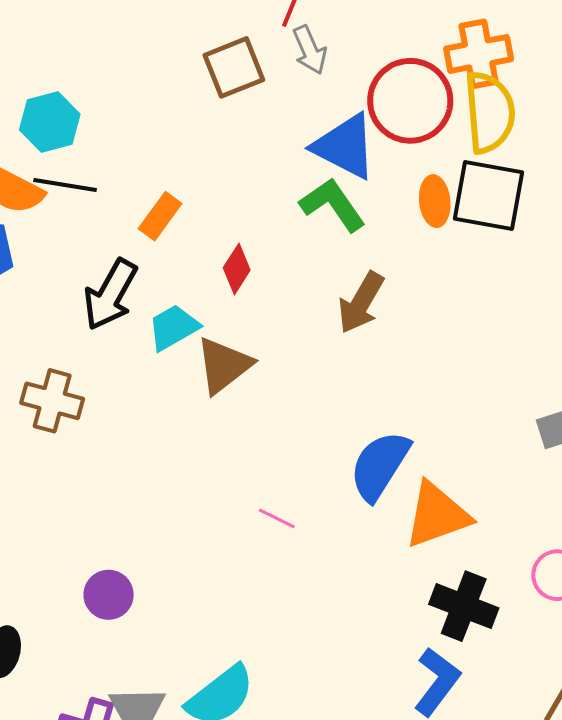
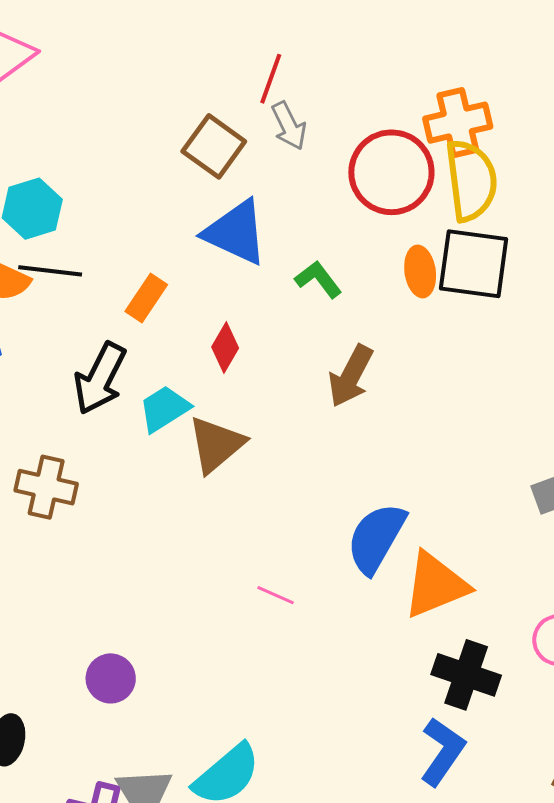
brown square: (234, 67) -> (214, 146), turned -30
blue triangle: (345, 146) -> (236, 232), moved
green L-shape: (333, 205) -> (318, 279), size x0.7

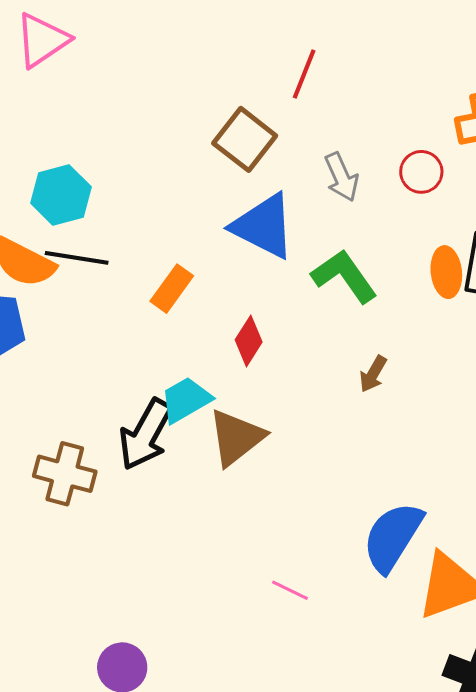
gray arrow: (289, 126) -> (341, 177), moved
red circle: (391, 172) -> (421, 172), size x0.5
green L-shape: (318, 279) -> (344, 276), size x1.4
brown arrow: (351, 376) -> (373, 374), size x0.6
black arrow: (100, 378) -> (146, 434), moved

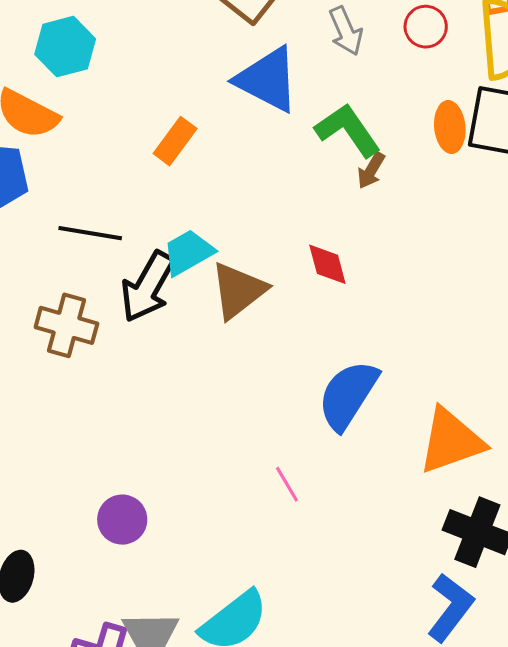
black line: (77, 258) -> (90, 233), moved
red diamond: (249, 341) -> (327, 264), moved, turned -48
brown arrow: (373, 374) -> (371, 170), moved
blue semicircle: (393, 537) -> (348, 395), moved
pink line: (290, 590) -> (287, 484), moved, turned 33

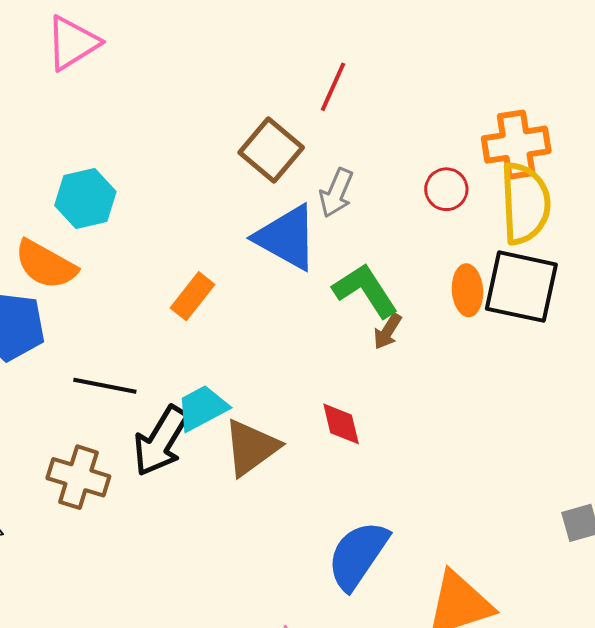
gray arrow: (346, 31) -> (336, 193), moved, turned 45

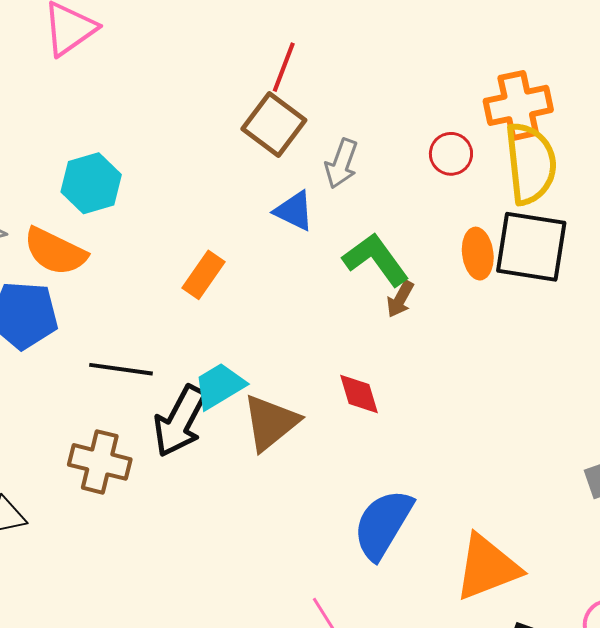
red line: (333, 87) -> (284, 67), moved
blue triangle: (287, 237) -> (294, 211), size x0.6

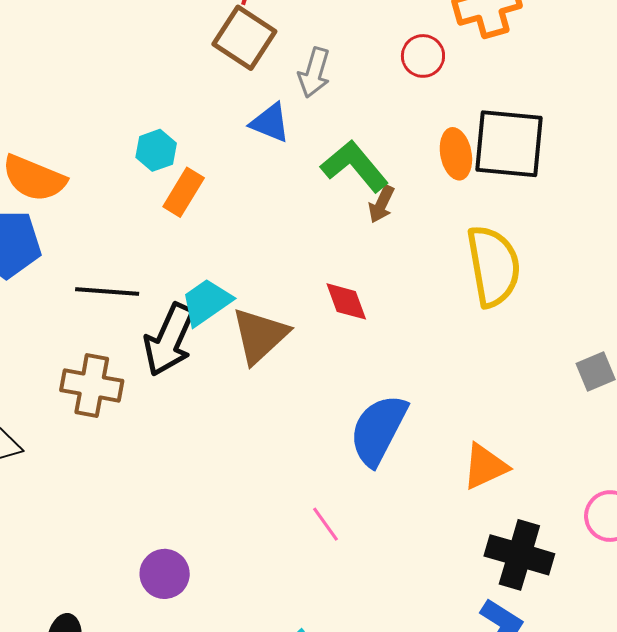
yellow semicircle: (530, 163) -> (493, 266), moved
cyan hexagon: (91, 183) -> (156, 150), moved, size x0.7
orange triangle: (487, 567) -> (485, 466), size x0.7

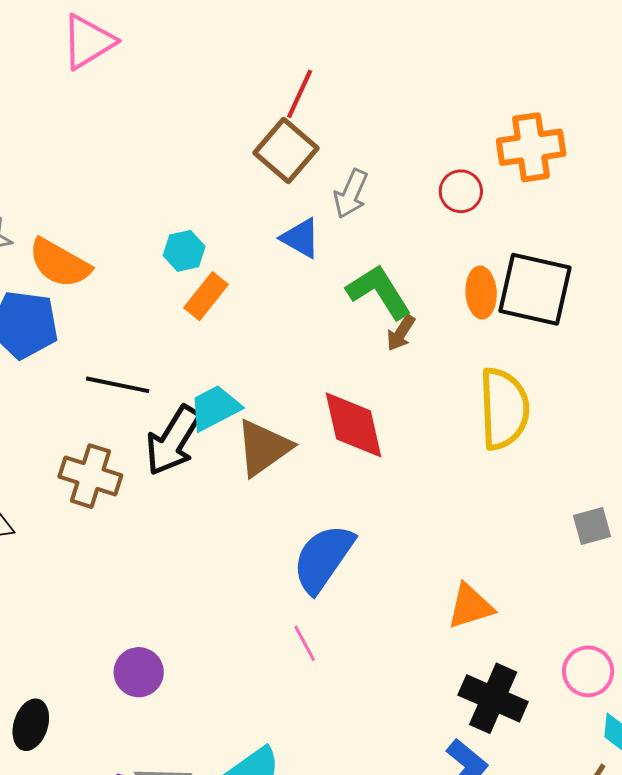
red diamond: (346, 301) -> (354, 425), size x1.6
blue semicircle: (378, 430) -> (323, 558), moved

